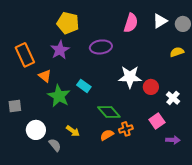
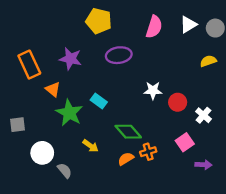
yellow pentagon: (68, 23) -> (99, 21), moved
purple star: (60, 50) -> (70, 59), turned -30
white star: (130, 77) -> (153, 90), size x0.7
yellow arrow: (73, 131) -> (91, 146), moved

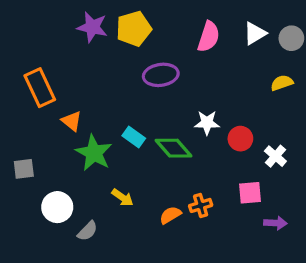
yellow pentagon: (99, 21) -> (134, 29), turned -30
purple star: (70, 59) -> (92, 27), moved
green diamond: (128, 132) -> (174, 148), moved
pink square: (185, 142) -> (250, 193), turned 30
gray semicircle: (65, 171) -> (88, 231), turned 84

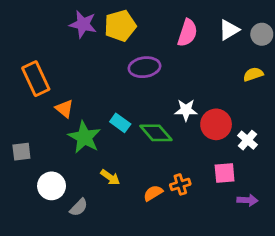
red circle: (240, 139) -> (216, 124), size x1.4

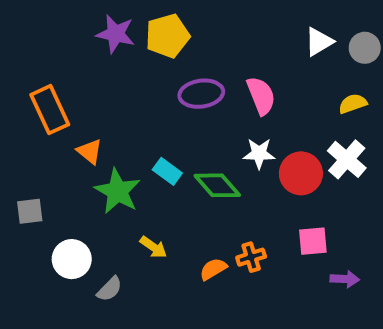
pink semicircle: (187, 33) -> (261, 96), moved, turned -40
white cross: (247, 140) -> (347, 159), moved, size x1.4

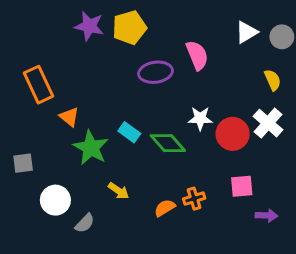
pink semicircle: (261, 96) -> (197, 55), moved
yellow semicircle: (353, 104) -> (273, 80), turned 85

